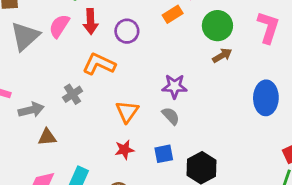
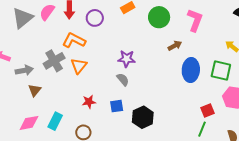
brown arrow: (222, 55) -> (175, 46), moved
gray cross: (73, 94) -> (54, 61), size x1.5
orange triangle: (127, 112) -> (79, 66), moved
brown triangle: (47, 137) -> (35, 90), turned -48

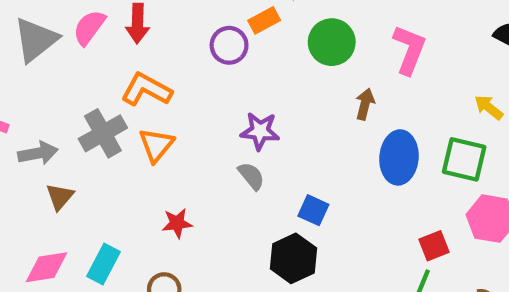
purple circle: (95, 18) -> (229, 45), moved
brown arrow: (175, 46) -> (365, 104), turned -48
blue square: (117, 106) -> (313, 210), moved, turned 32

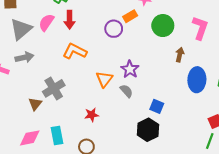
purple star: (260, 131) -> (130, 69), turned 30
gray cross: (103, 133) -> (54, 88), moved
orange triangle: (156, 145) -> (104, 79), moved
gray arrow: (38, 153) -> (24, 57), moved
cyan rectangle: (103, 264) -> (57, 135), turned -36

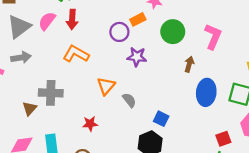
purple star: (130, 69) -> (137, 57), moved, turned -30
gray cross: (54, 88) -> (51, 93), turned 30

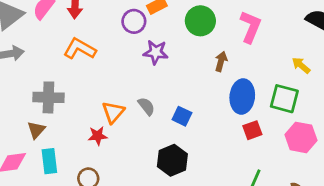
orange triangle: (106, 86) -> (113, 112), moved
brown triangle: (30, 108) -> (36, 130), moved
blue square: (161, 119) -> (182, 116), moved
red square: (223, 139) -> (252, 130), moved

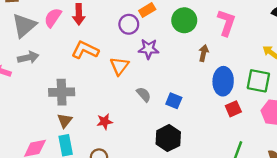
orange triangle: (113, 112) -> (119, 66), moved
brown triangle: (36, 130) -> (65, 121), moved

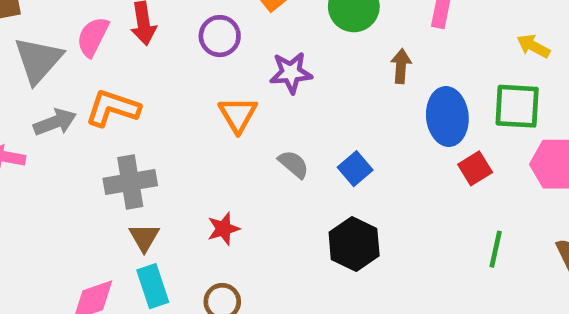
purple circle: (129, 24) -> (220, 36), moved
orange L-shape: (85, 50) -> (113, 108), moved
blue square: (174, 101) -> (355, 169), turned 35

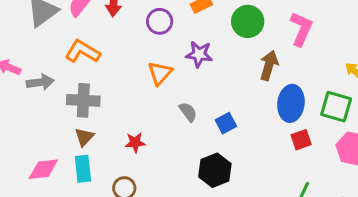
brown arrow: (401, 66) -> (269, 65), size x1.4
gray arrow: (55, 122) -> (40, 82), moved

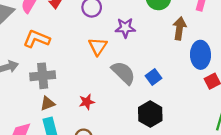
gray semicircle: (188, 112) -> (123, 73), size x1.6
brown triangle: (84, 137) -> (48, 103), turned 35

